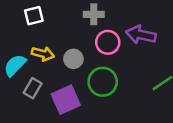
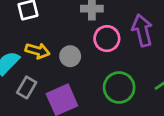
purple arrow: (141, 35) -> (142, 30), turned 64
green circle: (103, 82) -> (119, 87), moved

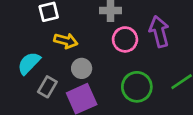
yellow arrow: (38, 51) -> (66, 41), moved
gray circle: (70, 56) -> (82, 68), moved

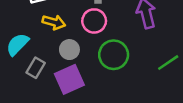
pink circle: (125, 39) -> (94, 21), moved
green circle: (137, 87) -> (114, 55), moved

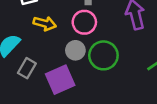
gray circle: (69, 50) -> (75, 50), moved

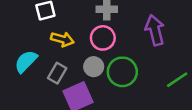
gray rectangle: (27, 68) -> (57, 73), moved

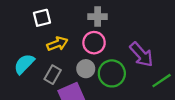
purple arrow: (155, 30) -> (141, 54), moved, turned 152
yellow arrow: (62, 39) -> (57, 44), turned -36

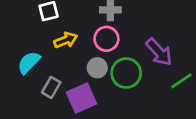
gray rectangle: (53, 75) -> (51, 87), moved

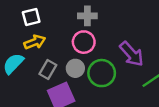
yellow arrow: (66, 40) -> (35, 42), moved
gray rectangle: (51, 87) -> (48, 70), moved

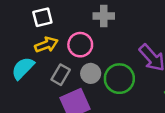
pink circle: (84, 42) -> (80, 45), moved

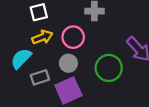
gray circle: (91, 73) -> (68, 63), moved
gray rectangle: (61, 75) -> (40, 77), moved, turned 42

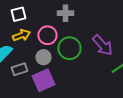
green circle: (109, 68) -> (69, 48), moved

